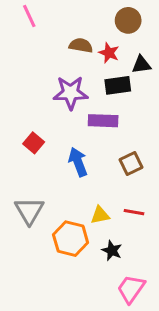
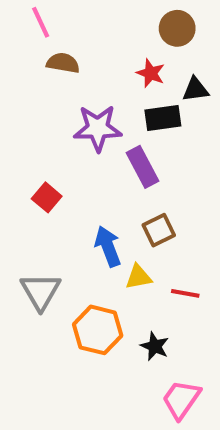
brown semicircle: (81, 45) -> (63, 63), moved
purple rectangle: (103, 121) -> (142, 167), turned 60
blue arrow: (78, 162) -> (108, 246), moved
brown square: (131, 163) -> (159, 230), moved
yellow triangle: (100, 215) -> (138, 277), moved

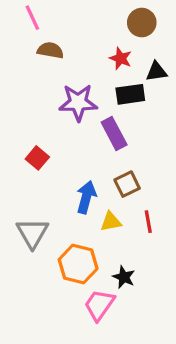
blue arrow: (108, 246) -> (86, 197), turned 36
red line: (185, 293) -> (148, 222), moved, turned 70
pink trapezoid: (181, 399) -> (99, 305), moved

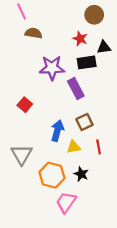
black star: (124, 277) -> (81, 174), moved

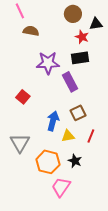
brown circle: (94, 15) -> (73, 14), moved
red star: (80, 39) -> (82, 37), moved
black triangle: (104, 47) -> (96, 24), moved
red line: (99, 147) -> (91, 136), turned 32

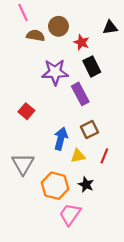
brown circle: (73, 14) -> (58, 26), moved
red star: (82, 37) -> (81, 42), moved
black rectangle: (80, 58) -> (92, 66), turned 72

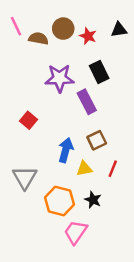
pink line: (23, 13) -> (16, 26), moved
red star: (81, 42) -> (88, 36), moved

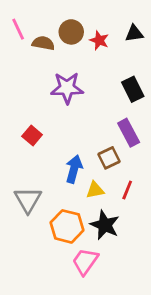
black rectangle: (99, 72) -> (133, 89), moved
purple rectangle: (87, 102) -> (129, 133), moved
black star: (93, 200) -> (105, 225), size x1.5

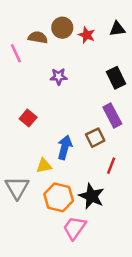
pink line: (18, 29) -> (16, 53), moved
purple star: (67, 88) -> (59, 76), size x0.6
yellow triangle: (95, 190) -> (44, 166), moved
gray triangle: (28, 200) -> (17, 188), moved

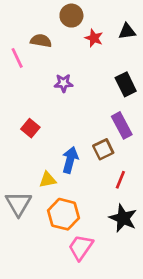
brown circle: (62, 28) -> (71, 16), moved
black star: (92, 196) -> (123, 218), moved

